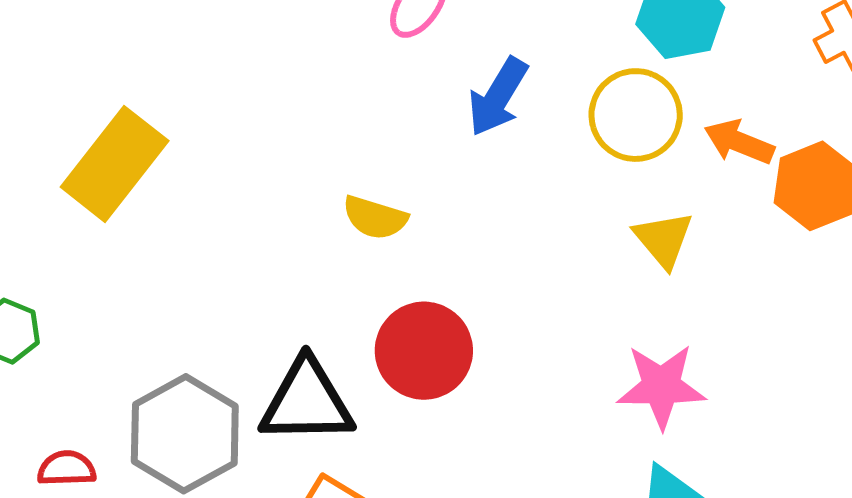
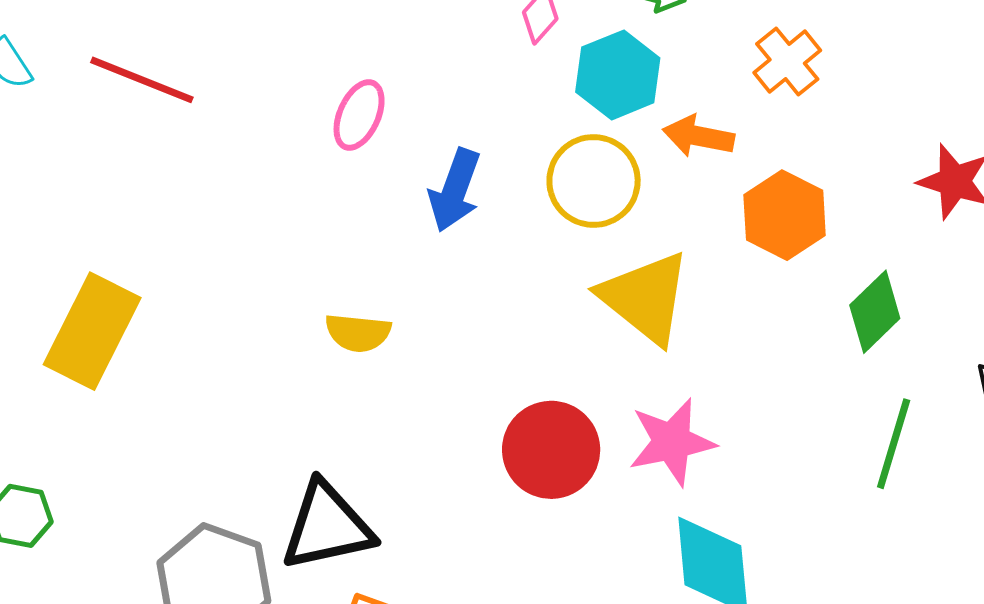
orange arrow: (739, 142) -> (699, 136), moved
yellow triangle: (663, 239) -> (645, 298), size x1.6
red circle: (424, 351) -> (551, 450), moved

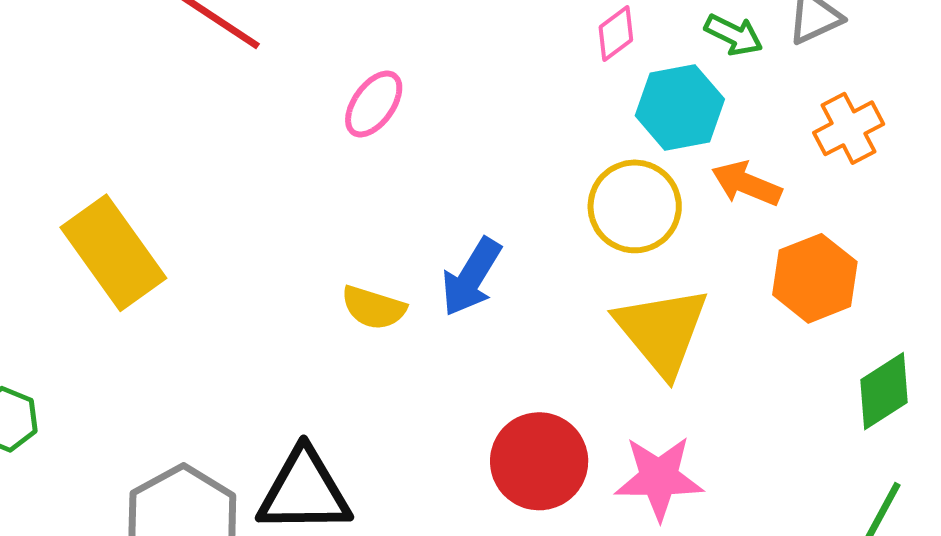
pink ellipse: (359, 115) -> (374, 104), moved
blue arrow: (455, 190) -> (471, 277), moved
yellow rectangle: (92, 331) -> (113, 253), turned -74

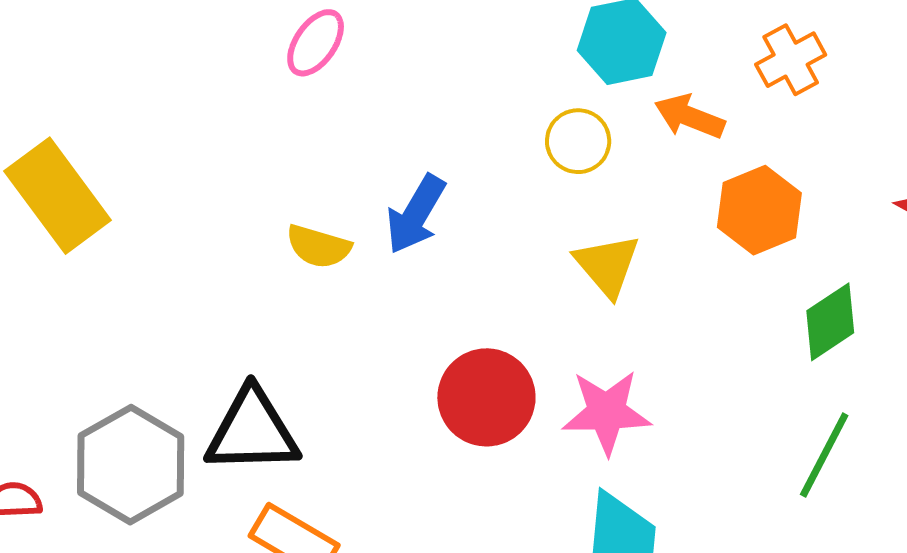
yellow circle: (635, 206) -> (578, 141), size x0.7
yellow triangle: (662, 331) -> (607, 265), size x0.7

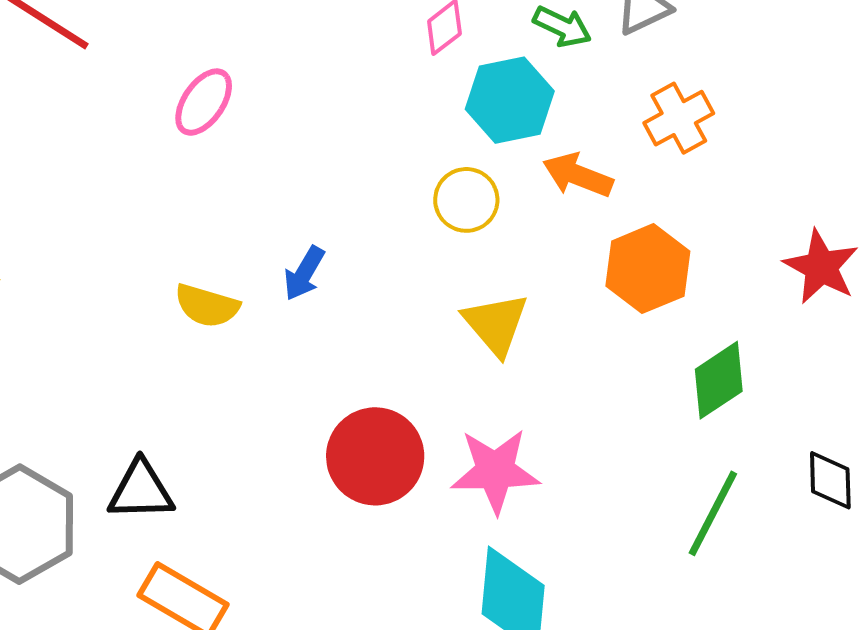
blue arrow: (416, 214) -> (304, 273), size x0.7
black triangle: (252, 431) -> (141, 490), size x0.7

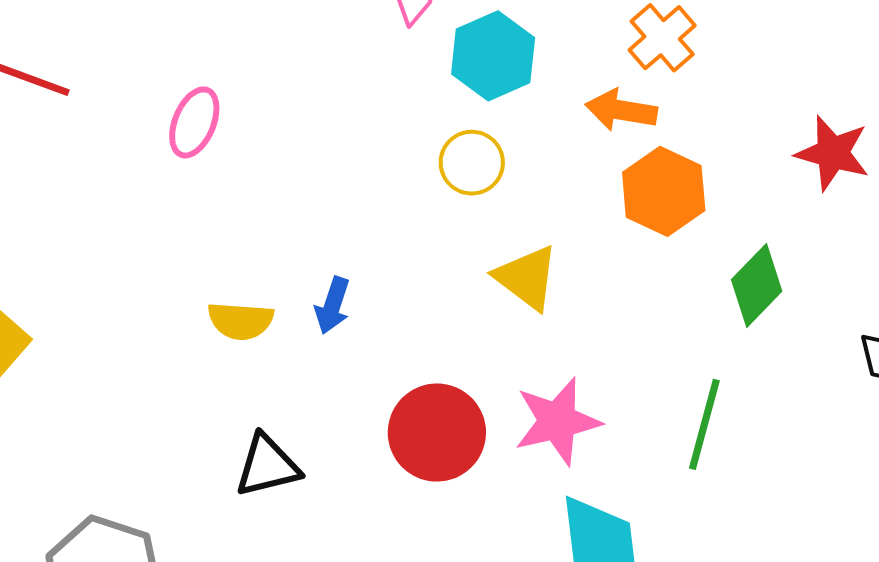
orange arrow: (578, 175) -> (621, 110), moved
blue arrow: (304, 273) -> (332, 305), moved
black triangle: (141, 490) -> (267, 466), moved
green line: (713, 513) -> (704, 424), moved

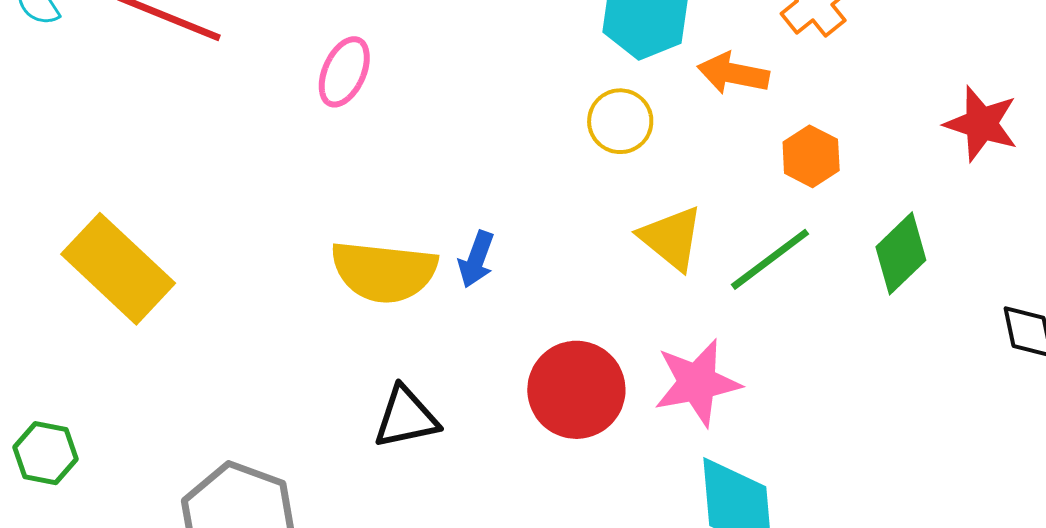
orange arrow: (621, 110) -> (733, 73), moved
orange hexagon: (664, 191) -> (811, 156), size x0.7
yellow semicircle: (241, 321) -> (384, 272), size x1.6
green line: (704, 424) -> (770, 259), moved, turned 36

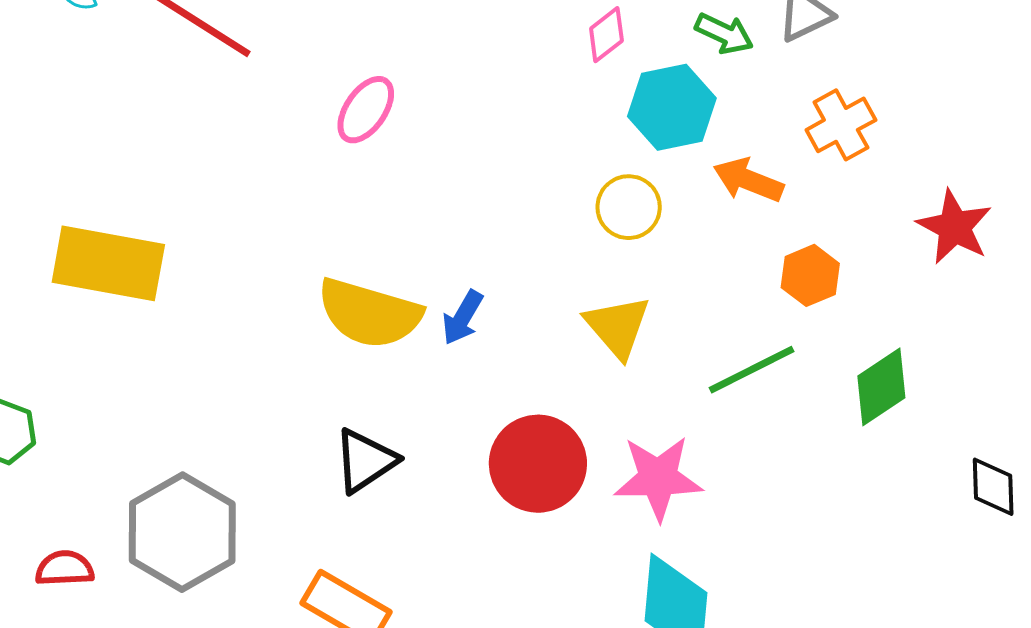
red star: (981, 124) -> (954, 227), moved
yellow triangle: (671, 238) -> (617, 327), moved
yellow rectangle: (118, 269) -> (108, 263), turned -43
black triangle: (406, 417) -> (365, 461), turned -32

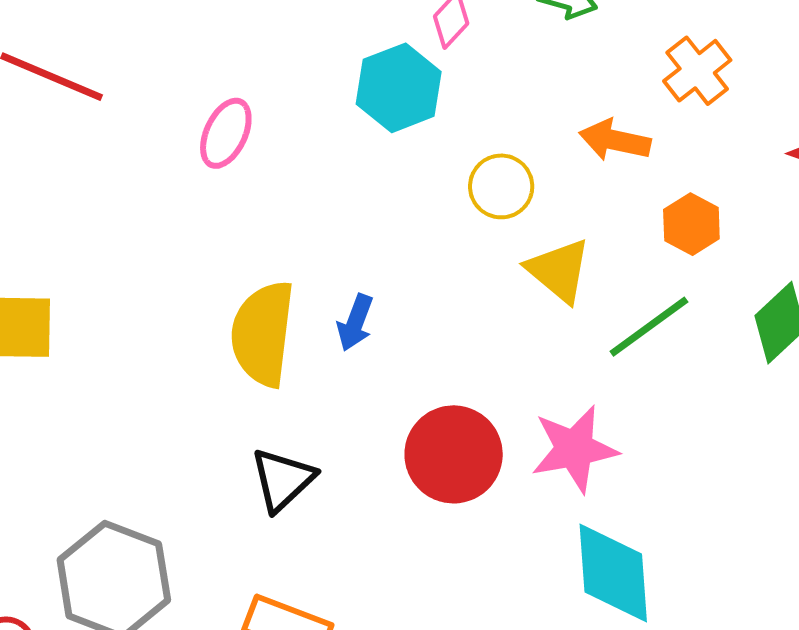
cyan hexagon: (672, 107) -> (399, 88), moved
yellow semicircle: (369, 313) -> (263, 334), turned 90
yellow triangle: (617, 327) -> (559, 270), moved

